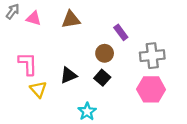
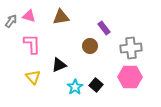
gray arrow: (13, 11) -> (11, 21), moved
pink L-shape: (28, 64) -> (32, 44), moved
black square: (102, 78) -> (96, 85), moved
cyan star: (87, 111) -> (75, 87), moved

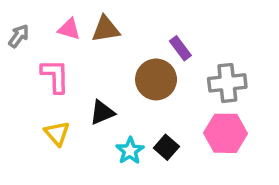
pink triangle: (29, 16) -> (69, 29), moved
brown circle: (90, 46) -> (156, 79), size x1.5

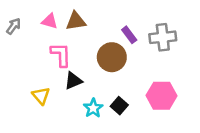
pink L-shape: (55, 76) -> (61, 55), moved
gray cross: (227, 83) -> (163, 37), moved

